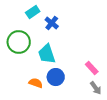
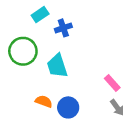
blue cross: (52, 23) -> (63, 28), turned 32
blue circle: (56, 77) -> (68, 107), moved

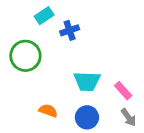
cyan trapezoid: (57, 66) -> (87, 81), moved, turned -70
blue circle: (68, 107) -> (87, 117), moved

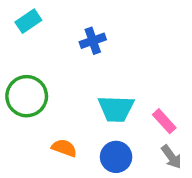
cyan rectangle: (44, 16) -> (28, 21), moved
green circle: (25, 56) -> (27, 96), moved

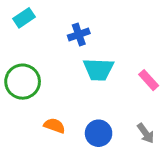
cyan trapezoid: (116, 109) -> (99, 69), moved
pink rectangle: (164, 121) -> (149, 80), moved

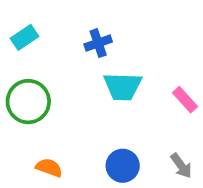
cyan rectangle: (24, 18) -> (24, 37), moved
orange semicircle: (54, 126) -> (49, 168), moved

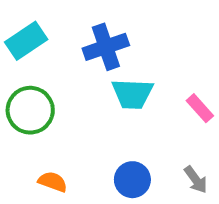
cyan rectangle: (24, 37) -> (26, 41), size x1.4
blue cross: (98, 43) -> (106, 47), size x1.5

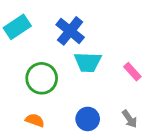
blue cross: (106, 47) -> (70, 31), turned -32
green circle: (30, 110) -> (42, 78), moved

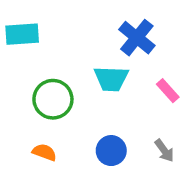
cyan rectangle: (17, 27) -> (22, 34), turned 30
blue cross: (70, 31) -> (137, 38), moved

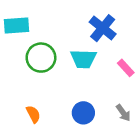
green circle: (53, 99) -> (41, 58), moved
orange semicircle: (44, 152) -> (33, 114), turned 42

